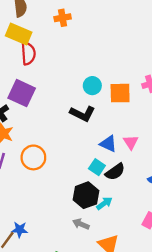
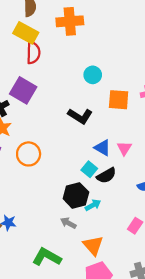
orange cross: (63, 18) -> (70, 21), size x1.6
cyan circle: (92, 86) -> (93, 75), moved

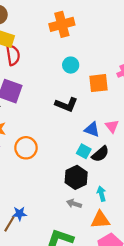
orange cross: (70, 21) -> (62, 24), moved
cyan arrow: (93, 205) -> (101, 194), moved, turned -64
orange triangle: (93, 245) -> (100, 220), turned -42

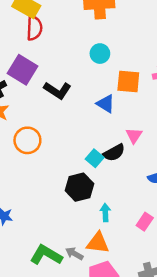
black L-shape: (66, 105) -> (58, 90), moved
blue triangle: (92, 129) -> (106, 104), moved
black semicircle: (100, 154) -> (114, 153), moved
gray arrow: (74, 204) -> (74, 254), moved

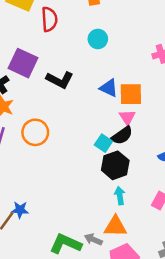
red semicircle: (34, 28) -> (49, 19), moved
orange square: (128, 82) -> (131, 94), moved
pink triangle: (134, 135) -> (127, 117), moved
black hexagon: (79, 187) -> (115, 165), moved

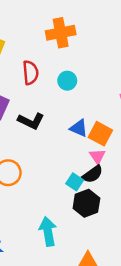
red semicircle: (49, 19) -> (31, 73), moved
orange square: (131, 94) -> (100, 134), turned 30
cyan arrow: (120, 196) -> (48, 231), moved, size x1.6

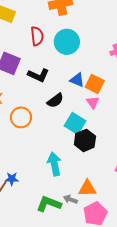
cyan circle: (67, 81) -> (67, 42), size x1.6
black semicircle: (93, 174) -> (55, 100), moved
cyan square: (75, 182) -> (75, 123), size x1.5

